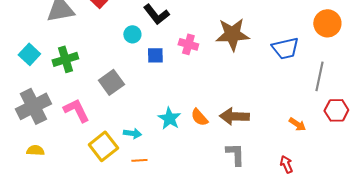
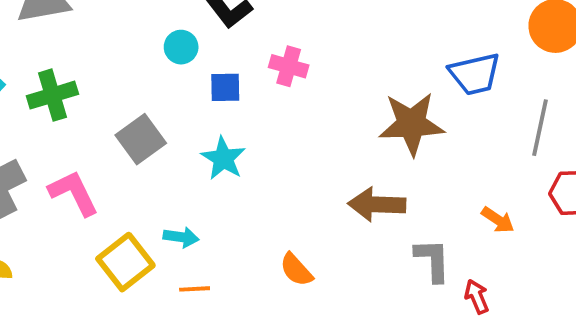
brown star: (232, 34) -> (411, 124), moved
orange semicircle: (199, 117) -> (296, 270), moved
cyan star: (169, 118) -> (223, 158), moved
gray L-shape: (235, 154) -> (433, 260), moved

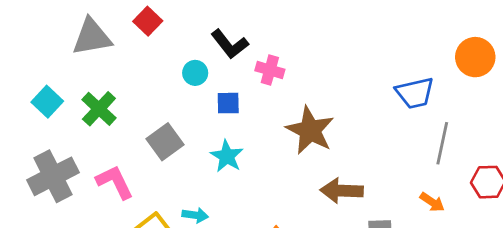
pink cross: (289, 66) -> (270, 70), moved
green cross: (52, 95) -> (99, 109), turned -30
brown star: (411, 124) -> (310, 130), moved, turned 30
gray line: (540, 128) -> (442, 143), moved

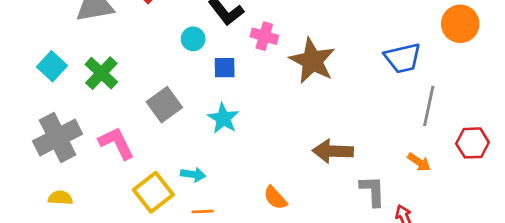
brown star: (310, 130) -> (312, 61), moved

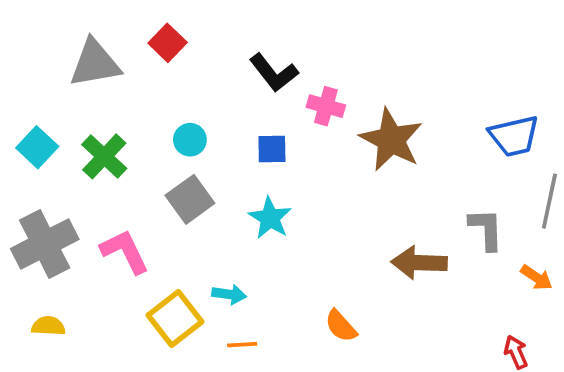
cyan circle: (193, 39) -> (190, 140), moved
gray L-shape: (373, 191) -> (486, 229), moved

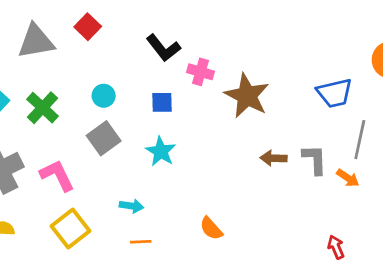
brown arrow: (419, 263) -> (274, 158), moved, size x0.7
orange arrow: (536, 278) -> (348, 178), moved
yellow square: (175, 319) -> (70, 228), moved

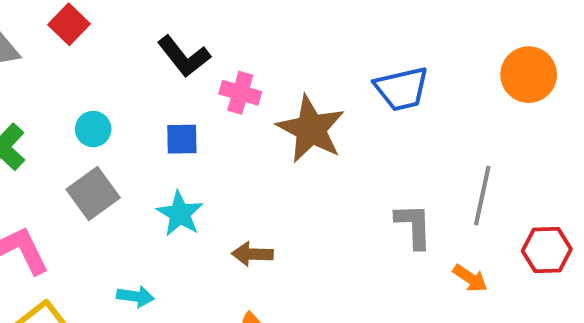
blue trapezoid: (335, 93) -> (402, 89), moved
brown arrow: (274, 158) -> (252, 254), moved
orange arrow: (348, 178) -> (470, 278), moved

